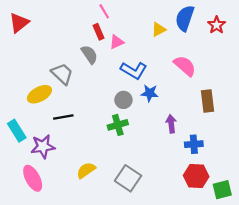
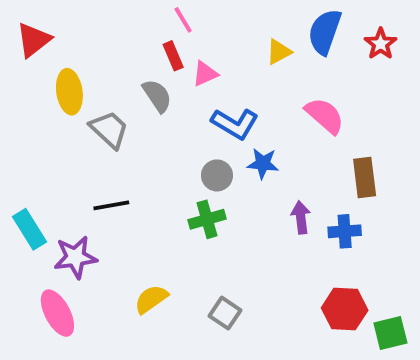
yellow ellipse: (39, 94) -> (69, 92), moved, turned -70
blue cross: (194, 144) -> (345, 231), moved
gray square: (128, 178) -> (225, 313), size x0.7

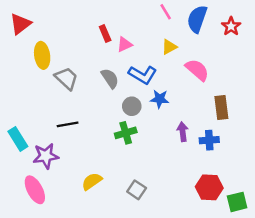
pink line: (183, 20) -> (166, 12), moved
yellow triangle: (279, 52) -> (169, 47), moved
gray semicircle: (157, 96) -> (110, 78), moved

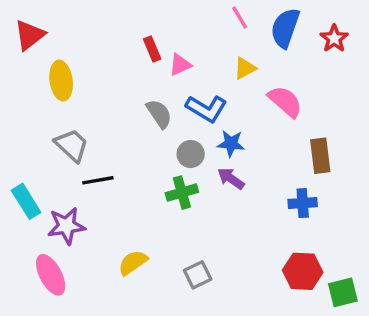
gray trapezoid: (66, 78) -> (72, 145), moved
purple arrow: (183, 132) -> (231, 179), moved, turned -48
gray square: (137, 190) -> (198, 275), turned 30

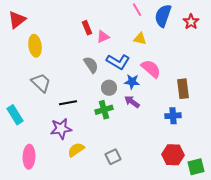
yellow triangle: (245, 68) -> (140, 39), turned 40
pink semicircle: (285, 101) -> (151, 69), moved
black line: (98, 180) -> (68, 103), moved
purple star: (66, 226) -> (61, 129), moved
pink ellipse: (51, 275) -> (29, 157), turned 30

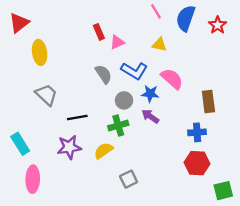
cyan rectangle: (15, 115) -> (20, 144), moved
yellow semicircle: (76, 150) -> (103, 151), moved
red hexagon: (173, 155) -> (197, 163), moved

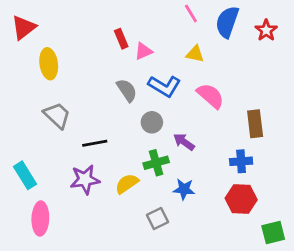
blue star: (150, 94) -> (184, 189), moved
green cross: (118, 126) -> (156, 163), moved

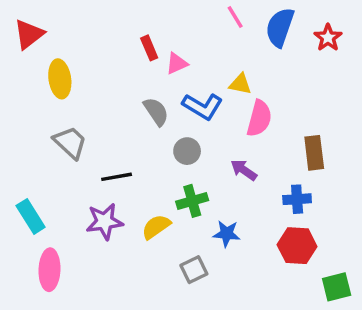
yellow triangle: (195, 54) -> (240, 84), moved
pink semicircle: (210, 96) -> (259, 118), turned 64
purple arrow: (184, 142) -> (244, 170), moved

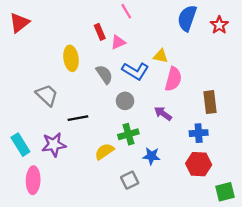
pink line: (235, 17) -> (126, 11), moved
yellow ellipse: (60, 79) -> (71, 58), moved
purple star: (105, 222) -> (54, 145), moved

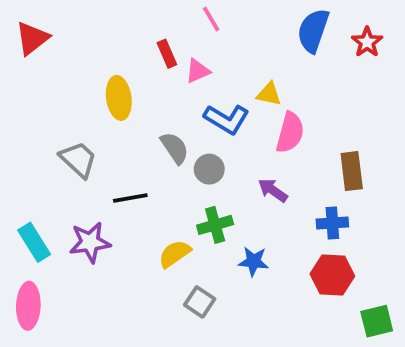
gray semicircle: (104, 74) -> (175, 148), moved
pink ellipse: (33, 180) -> (28, 306), moved
gray square: (130, 180) -> (200, 302), moved, turned -30

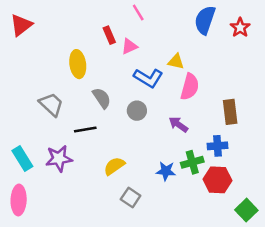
gray semicircle: (175, 148) -> (102, 98), moved
green cross: (215, 225) -> (192, 162), moved
green square: (377, 321) -> (246, 210), turned -30

